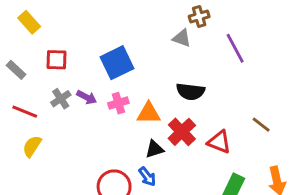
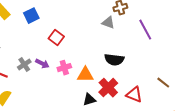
red square: (56, 60) -> (56, 38), moved, turned 35
blue square: (117, 63) -> (31, 16), moved, size x0.7

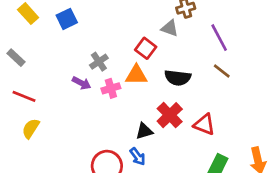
red square: (56, 38) -> (146, 48), moved
gray cross: (24, 65) -> (99, 62), moved
orange triangle: (85, 75) -> (136, 75), moved
brown line: (163, 83) -> (222, 71), moved

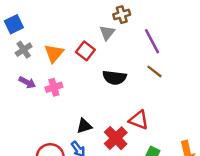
gray triangle: (170, 28) -> (107, 33), turned 49
gray cross: (99, 62) -> (24, 50), moved
orange triangle: (136, 75) -> (54, 53), moved, turned -50
red cross: (170, 115) -> (116, 138), moved

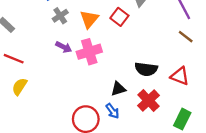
black semicircle: (114, 78) -> (146, 69), moved
pink cross: (54, 87) -> (89, 52), size x1.5
red triangle: (139, 120) -> (180, 76), moved

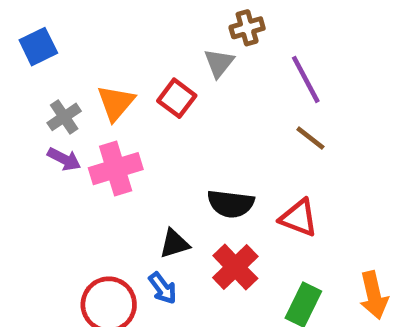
gray cross: (60, 16) -> (64, 117), moved

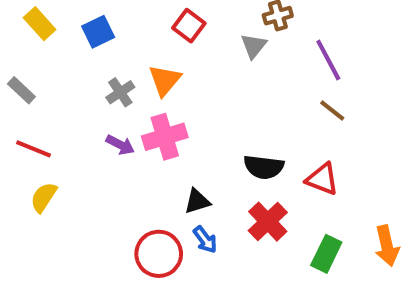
red square: (177, 98) -> (189, 26), moved
purple arrow: (64, 159) -> (120, 145), moved
black triangle: (174, 244) -> (197, 201), moved

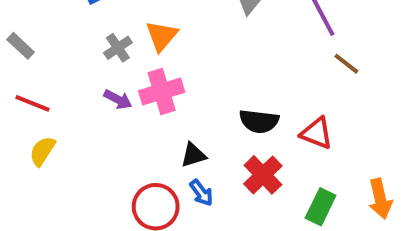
brown line: (332, 110) -> (346, 64), moved

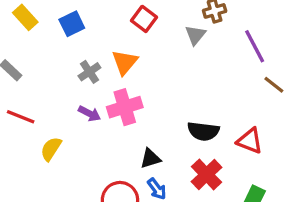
yellow semicircle: (42, 151) -> (51, 149), moved

